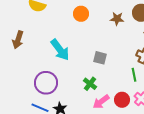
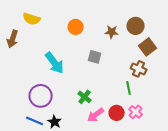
brown arrow: (18, 40) -> (13, 39), moved
gray square: (100, 58) -> (95, 57), moved

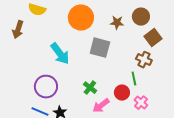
orange circle: (76, 27) -> (81, 18), size x1.6
gray square: (95, 57) -> (100, 48), size x1.5
red circle: (117, 113) -> (122, 93), moved

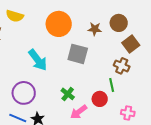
pink cross: (141, 103) -> (128, 113), moved, turned -32

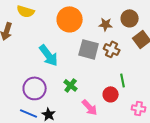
brown cross: (122, 66) -> (112, 49), moved
green cross: (68, 94) -> (71, 85), moved
pink arrow: (79, 112) -> (90, 107), turned -96

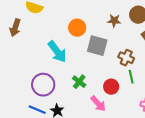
orange circle: (70, 19) -> (77, 28), moved, size x0.7
brown cross: (112, 49) -> (126, 58), moved
red circle: (111, 94) -> (111, 87), moved

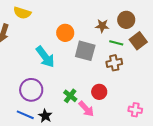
brown cross: (126, 58) -> (114, 63), turned -35
green line: (131, 77) -> (116, 43), moved, turned -64
green cross: (79, 82) -> (70, 96), moved

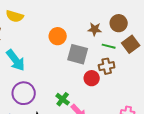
cyan arrow: (45, 57) -> (16, 60), moved
red circle: (99, 92) -> (92, 78), moved

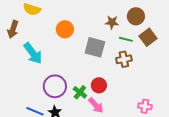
orange circle: (58, 36) -> (65, 29), moved
red circle: (92, 78) -> (99, 85), moved
purple circle: (24, 93) -> (55, 86), moved

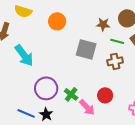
orange circle: (65, 29) -> (57, 21), moved
red circle: (99, 85) -> (105, 95), moved

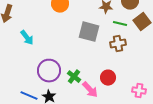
cyan arrow: (24, 55) -> (27, 38), size x0.7

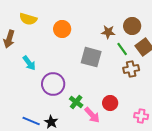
green line: (120, 24) -> (122, 49), turned 40
brown cross: (118, 44) -> (131, 69), moved
purple circle: (49, 71) -> (53, 84), moved

